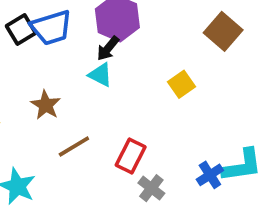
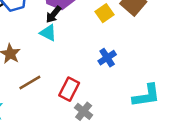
yellow square: (182, 84) -> (104, 13), moved
blue cross: (210, 175) -> (107, 58), moved

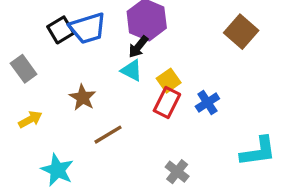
yellow square: (104, 13) -> (169, 81), moved
red rectangle: (69, 89) -> (167, 102), moved

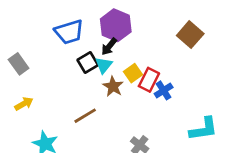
black square: (61, 30) -> (88, 63), moved
cyan triangle: (132, 70) -> (104, 65), turned 42
brown star: (83, 97) -> (113, 86), moved
red rectangle: (167, 102) -> (149, 80), moved

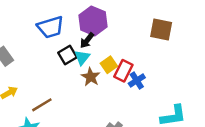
brown square: (190, 35) -> (161, 29), turned -30
brown line: (85, 116) -> (42, 105), moved

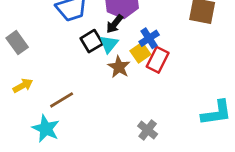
blue cross: (137, 81) -> (149, 38), moved

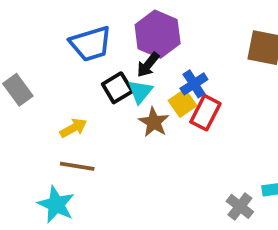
yellow arrow: (23, 86) -> (73, 128), moved
brown line: (62, 100) -> (77, 166), turned 40
gray cross: (148, 130) -> (240, 206), moved

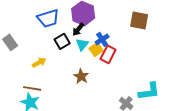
cyan triangle: (140, 92) -> (82, 44), moved
brown star: (154, 122) -> (81, 76), moved
brown line: (77, 166) -> (32, 88), moved

